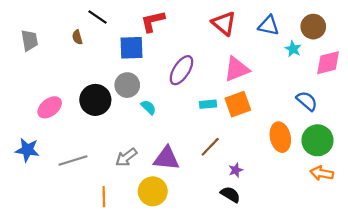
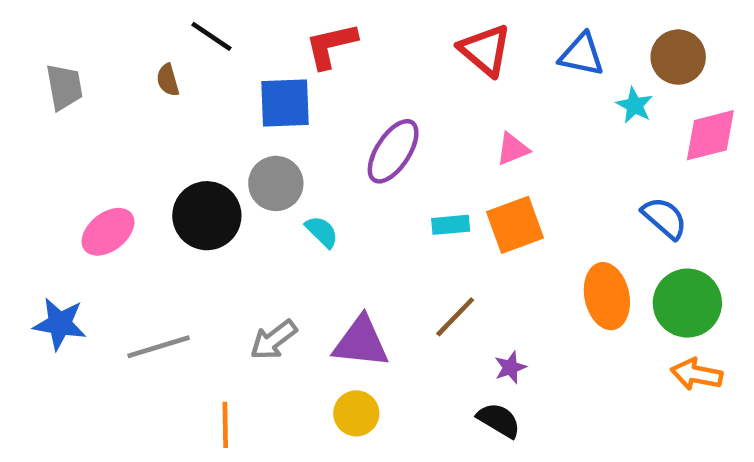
pink triangle: (237, 69) -> (513, 149), size x0.6
yellow circle: (153, 191) -> (356, 413), moved, size x0.7

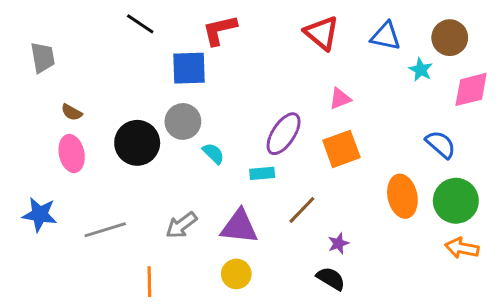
brown semicircle: (168, 80) -> (72, 112), moved, turned -45
purple ellipse: (393, 151) -> (284, 134), moved
cyan rectangle: (451, 225) -> (262, 173), moved
pink ellipse: (108, 232) -> (72, 154), turned -64

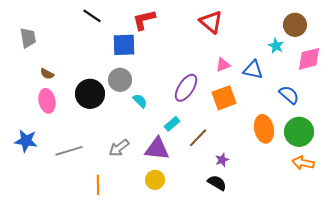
blue triangle: (386, 36) -> (253, 70), moved
cyan rectangle: (262, 173) -> (172, 124), moved, turned -35

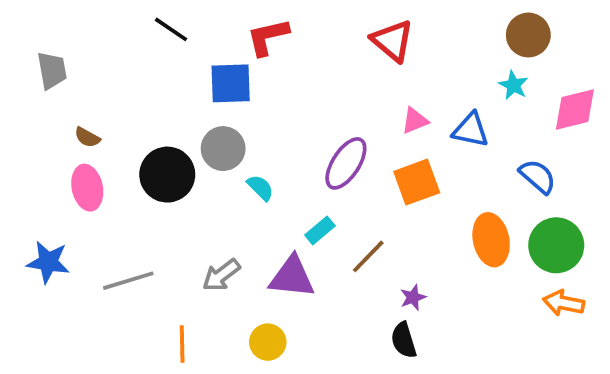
brown circle: (295, 25) -> (528, 35), moved
yellow circle: (155, 180) -> (268, 342), moved
black semicircle: (217, 183) -> (404, 340), turned -138

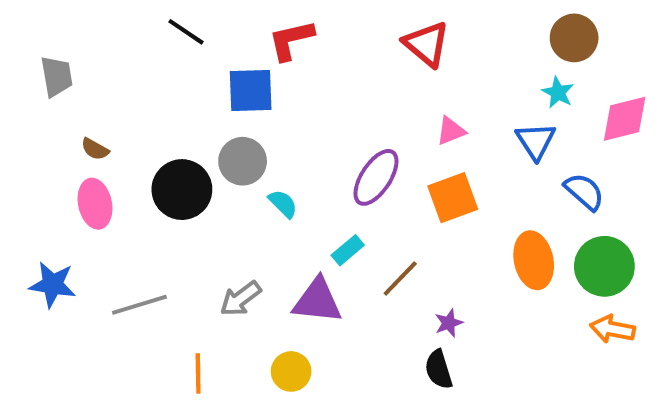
blue triangle: (471, 130) -> (536, 141), moved, turned 45

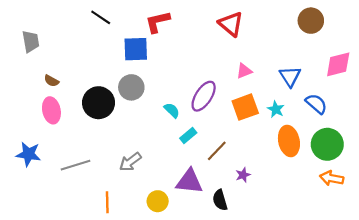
cyan star: (558, 92) -> (276, 109), moved
cyan semicircle: (283, 204) -> (172, 110), moved
purple triangle: (317, 301) -> (189, 182), moved
black semicircle: (439, 369) -> (220, 200), moved

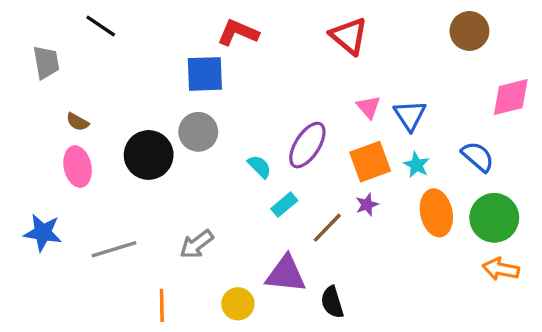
black line: (101, 17) -> (101, 26), moved
red L-shape: (158, 22) -> (238, 33), turned 36
pink triangle: (244, 71) -> (369, 107), turned -49
blue triangle: (290, 76) -> (410, 115), moved
purple star: (243, 175) -> (367, 205), moved

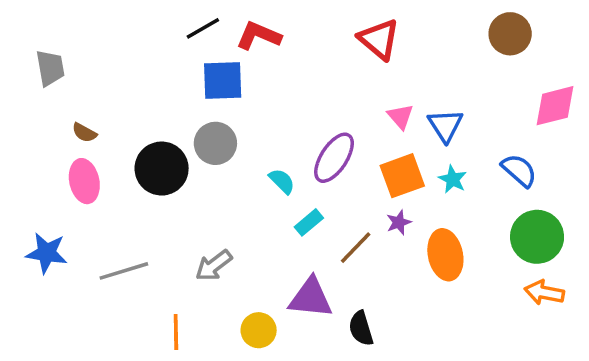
black line: (101, 26) -> (203, 28), moved, turned -64
orange ellipse: (436, 213) -> (445, 255), moved

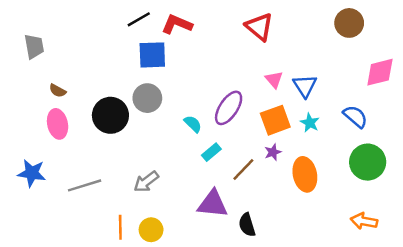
orange arrow: (544, 292) -> (364, 221), moved
yellow circle: (259, 330) -> (151, 230), moved

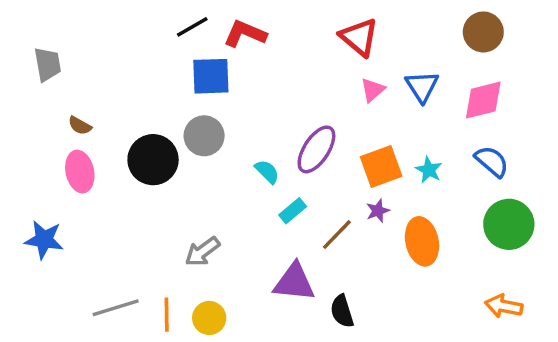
pink diamond: (380, 72) -> (483, 100), moved
pink triangle: (274, 80) -> (373, 90), moved, turned 30
blue triangle: (305, 86) -> (422, 86), moved
gray line: (85, 185) -> (116, 308), moved

